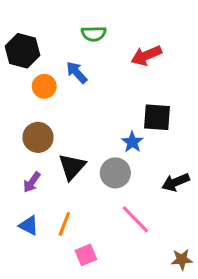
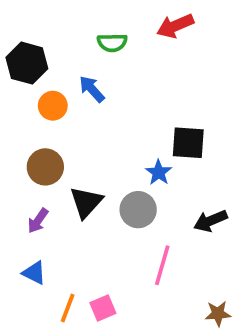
red arrow: (146, 55) -> (175, 26), moved
pink line: (135, 219) -> (162, 265), turned 60
orange line: (64, 224) -> (68, 308), moved

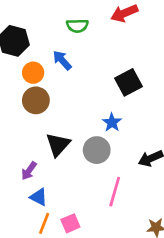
black square: (188, 143) -> (128, 82), moved, turned -32
brown circle: (45, 167) -> (36, 100), moved
purple arrow: (38, 221) -> (29, 171), moved
blue triangle: (34, 273) -> (39, 197), moved

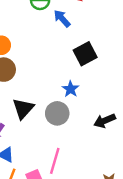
blue arrow: (62, 60) -> (62, 18), moved
pink line: (115, 192) -> (55, 161), moved

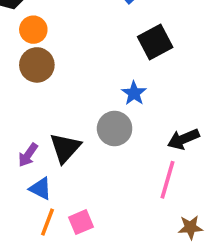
black triangle: (23, 109) -> (65, 148), moved
pink line: (55, 161) -> (168, 180), moved

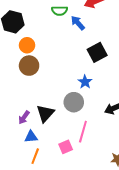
pink line: (168, 180) -> (83, 132), moved
blue triangle: (40, 189) -> (31, 137), turned -32
pink square: (81, 222) -> (66, 147), moved

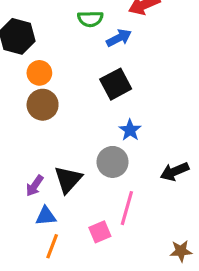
blue arrow: (78, 23) -> (119, 38), turned 105
black square: (97, 52) -> (116, 84), moved

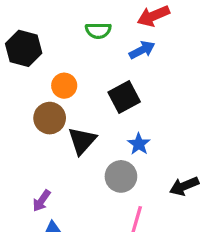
blue arrow: (119, 38) -> (142, 50), moved
orange circle: (39, 73) -> (64, 86), moved
black triangle: (68, 179) -> (82, 141), moved

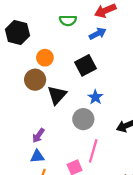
purple arrow: (42, 201) -> (38, 136), moved

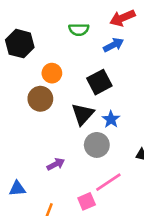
black triangle: (57, 95) -> (83, 114), moved
purple arrow: (38, 136) -> (56, 164), moved, turned -152
pink line: (93, 151) -> (108, 182), turned 40
blue triangle: (37, 156) -> (17, 189), moved

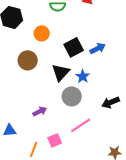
blue arrow: (113, 45) -> (98, 48), moved
orange circle: (52, 73) -> (42, 33), moved
pink square: (87, 201) -> (55, 140), moved

